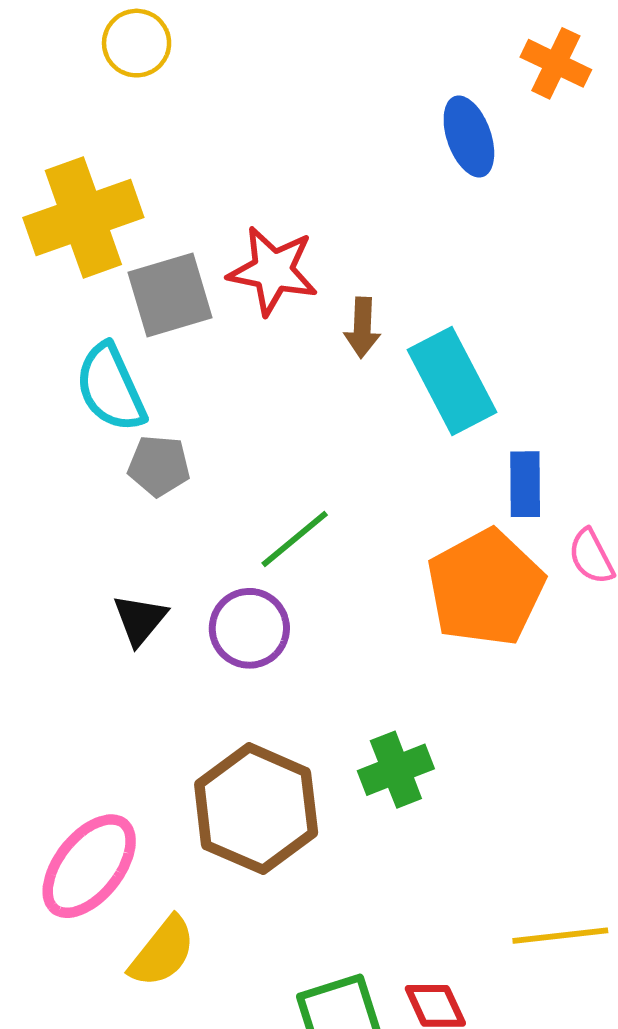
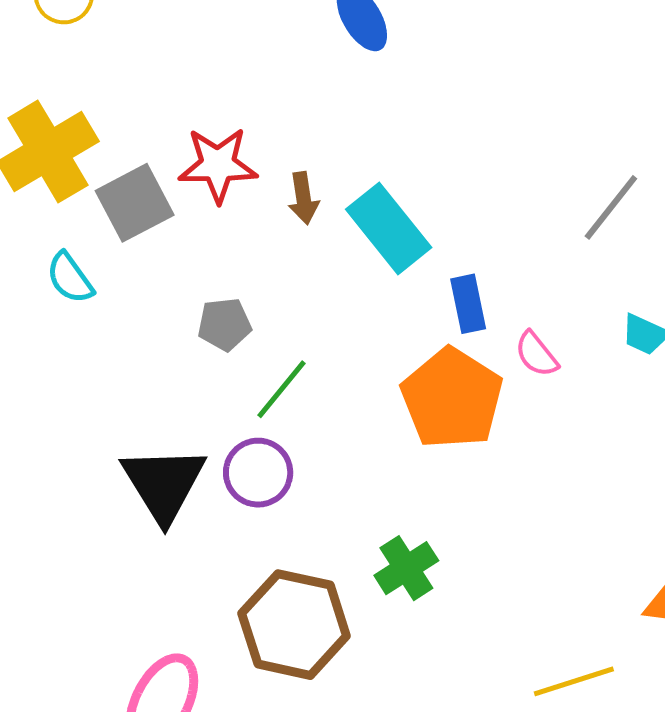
cyan semicircle: (111, 388) -> (70, 278), moved, size x0.7
gray pentagon: (159, 466) -> (225, 324), moved
black triangle: (140, 620) -> (164, 484), size x1.8

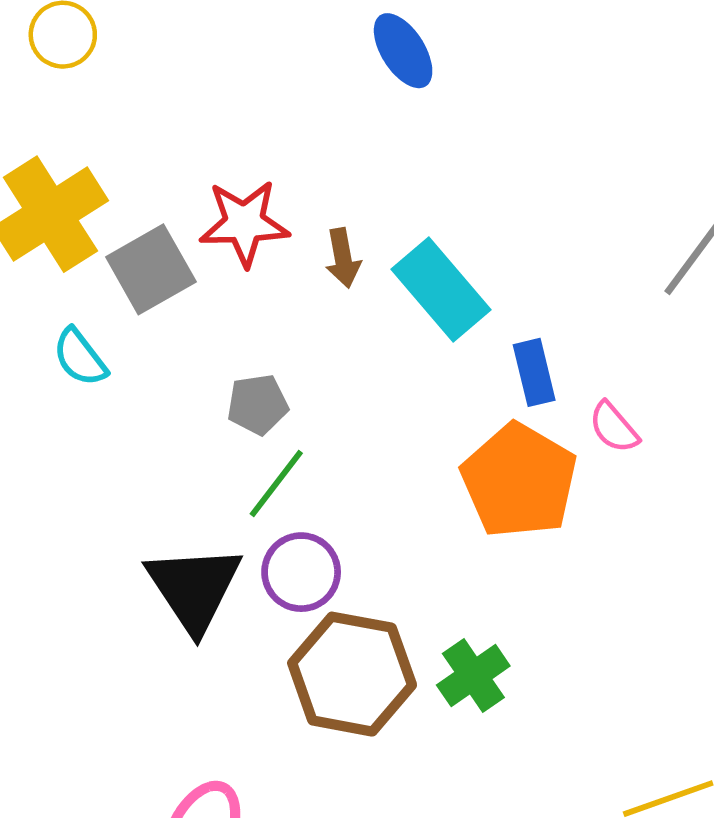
green line: (282, 389) -> (276, 484), moved
brown hexagon: (294, 625) -> (352, 674), moved

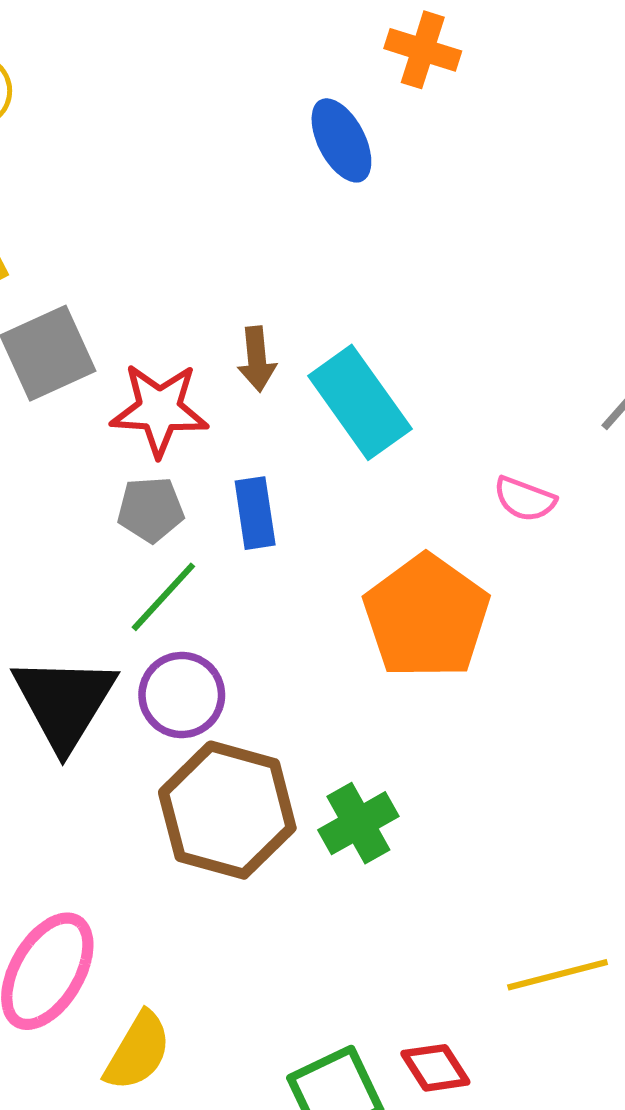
red star: (244, 223) -> (159, 410), moved
blue rectangle: (534, 372) -> (255, 513), moved
pink semicircle: (614, 427) -> (525, 499), moved, turned -34

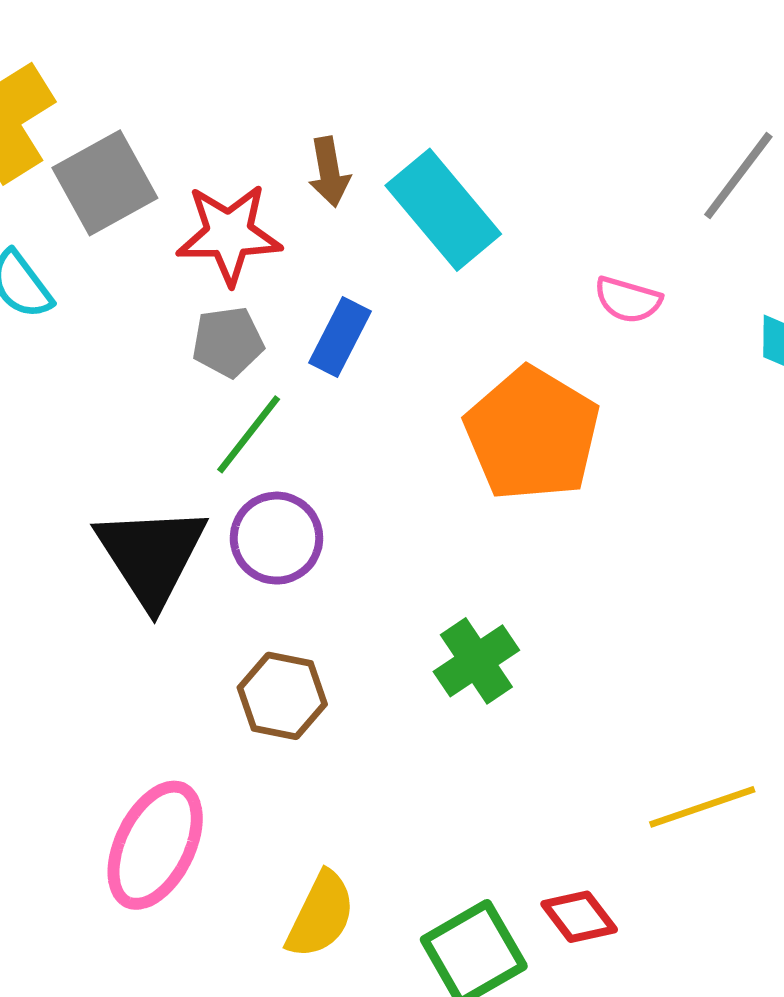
blue rectangle: (255, 513) -> (340, 337), turned 40
brown hexagon: (227, 810) -> (282, 696), moved, size x0.6
yellow semicircle: (138, 1051) -> (321, 915), moved

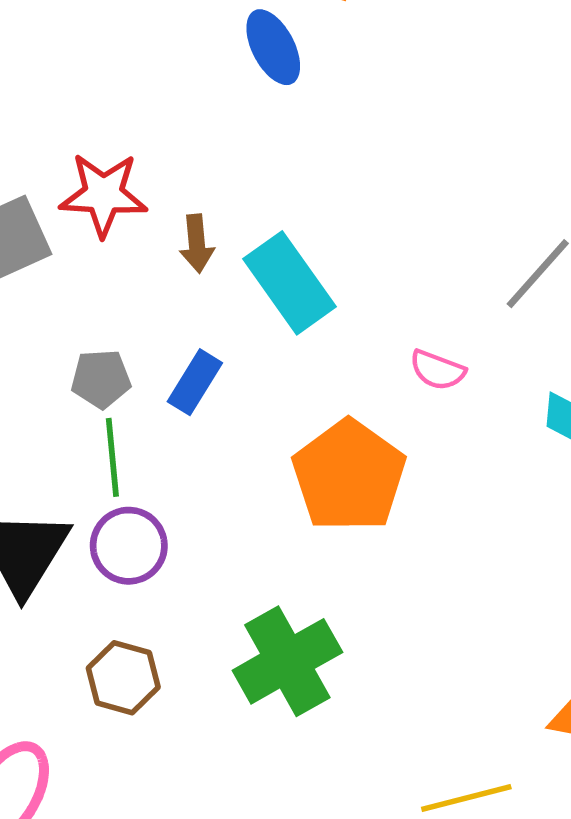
red star: (229, 234) -> (103, 195), moved
green line: (249, 434) -> (112, 457), turned -48
green cross: (476, 661) -> (287, 661), size x1.5

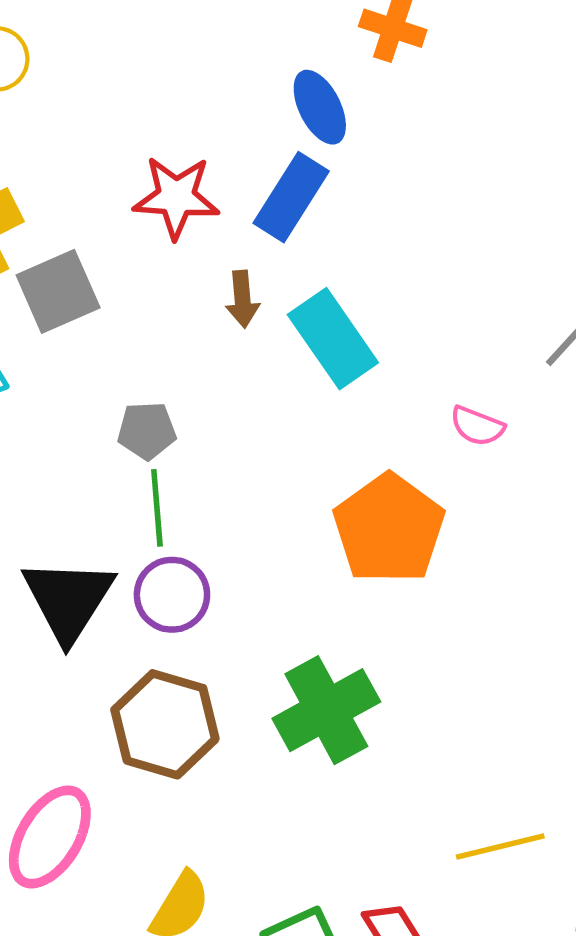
red star: (103, 195) -> (176, 197), moved
blue rectangle: (195, 382) -> (291, 197), moved, size x1.4
brown hexagon: (123, 678) -> (165, 724), size x1.5

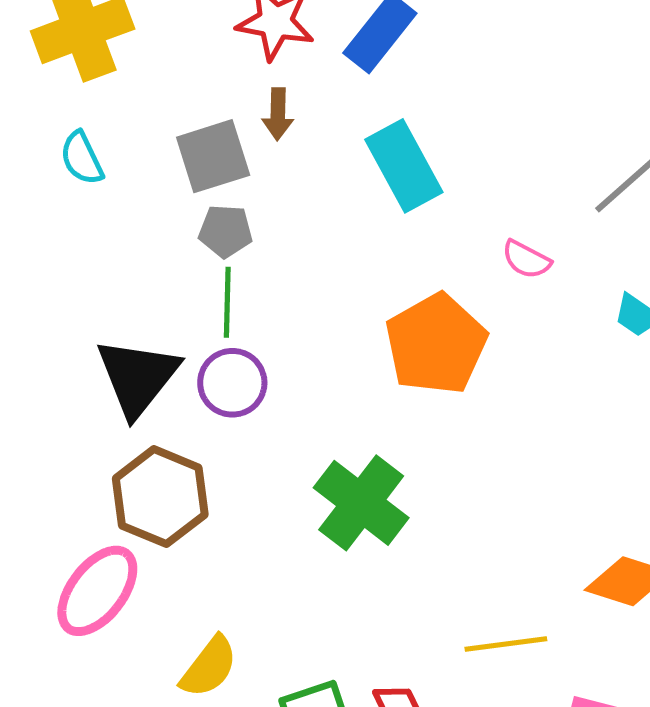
gray square: (58, 291) -> (213, 156), moved
brown arrow: (242, 299) -> (278, 114), moved
green cross: (326, 710) -> (361, 503), turned -30
brown hexagon: (165, 724) -> (160, 497), moved

